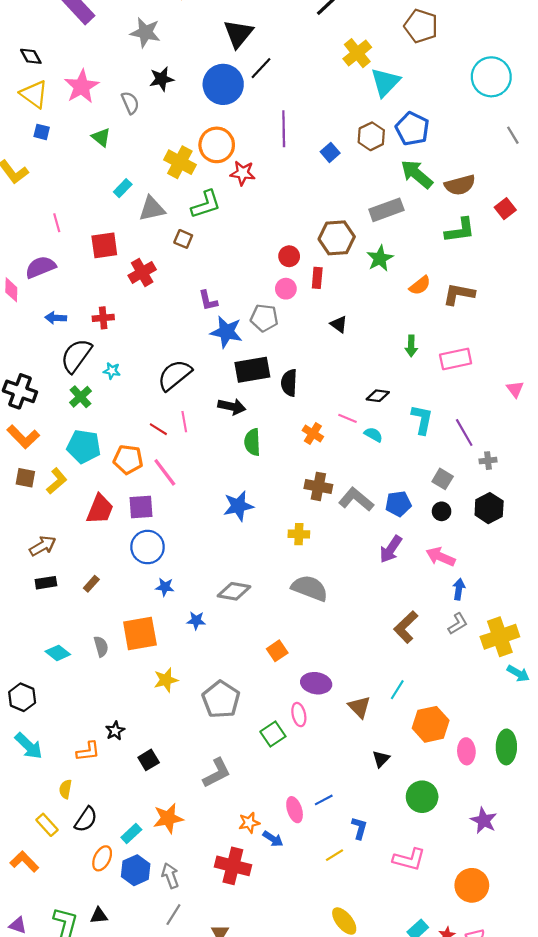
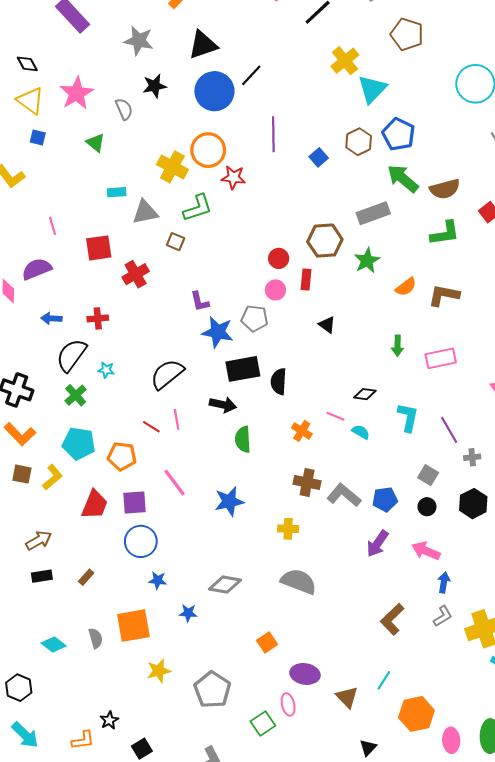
black triangle: (238, 34) -> (203, 45), moved, turned 32
cyan rectangle: (123, 188) -> (117, 192), turned 42
pink line: (165, 472) -> (174, 483), moved

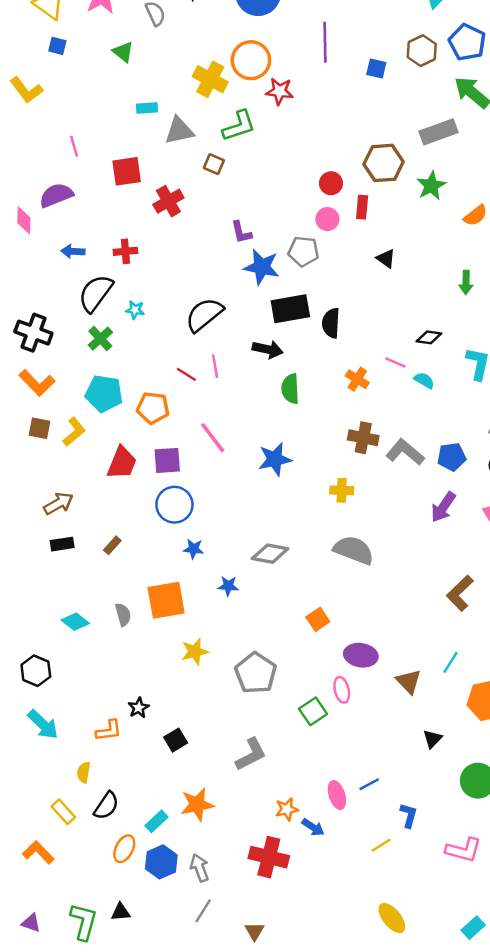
blue square: (319, 157) -> (376, 69), turned -36

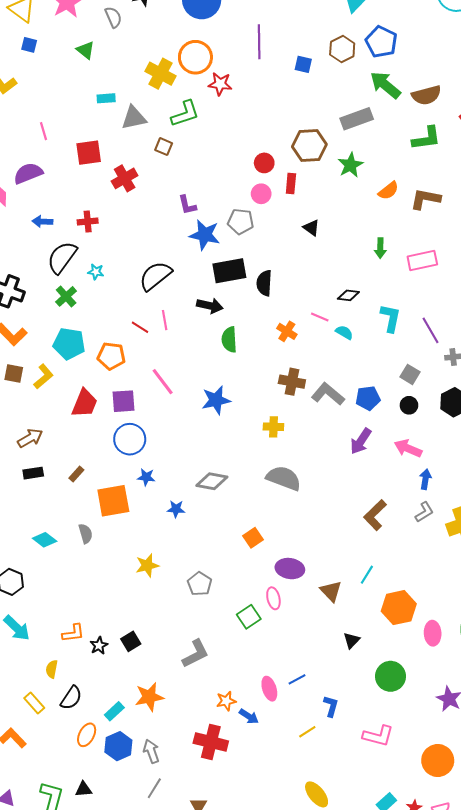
orange square: (166, 600) -> (113, 501), moved
gray pentagon: (256, 673) -> (200, 584), size x0.7
black star: (139, 708) -> (99, 646), moved

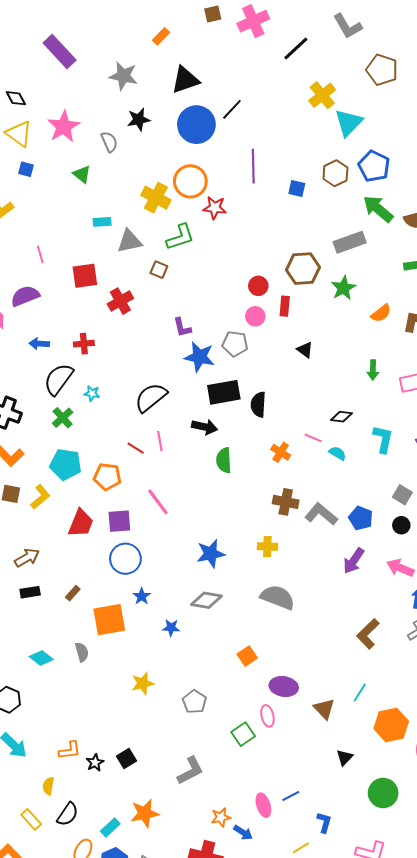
blue pentagon: (368, 398) -> (361, 518), turned 30
blue star: (216, 400) -> (211, 554), moved
blue star: (146, 477) -> (142, 596), turned 30

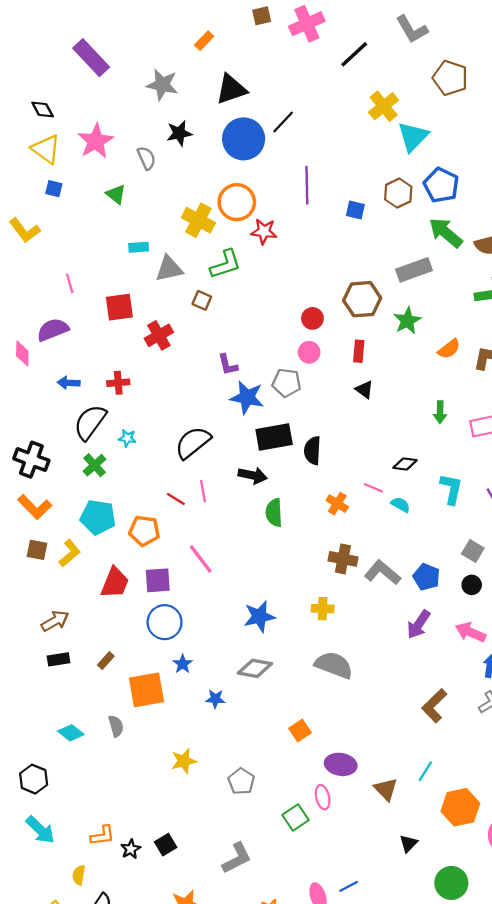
red rectangle: (285, 306) -> (359, 351), moved

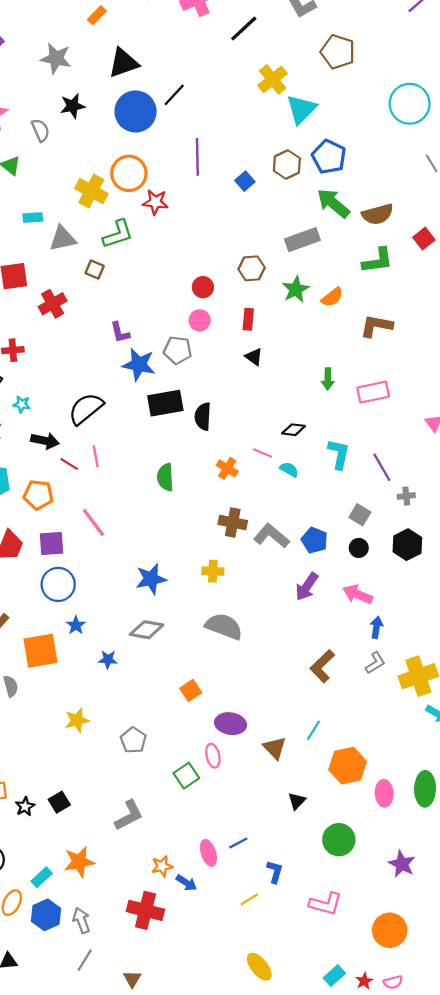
blue square: (355, 210) -> (245, 181), turned 36
brown hexagon: (362, 299) -> (252, 268), size x0.7
orange semicircle: (449, 349) -> (332, 297), moved
black arrow: (253, 475) -> (45, 441), moved

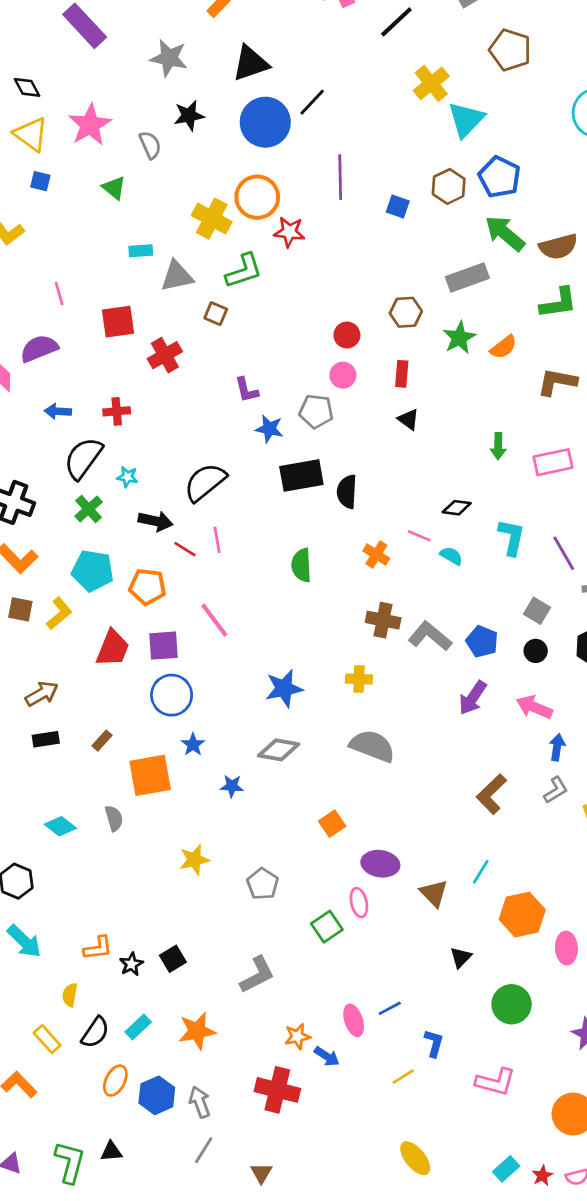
blue square: (245, 181) -> (398, 207), turned -30
blue star: (139, 365) -> (269, 429), size x0.7
cyan rectangle: (42, 877) -> (138, 1027), moved

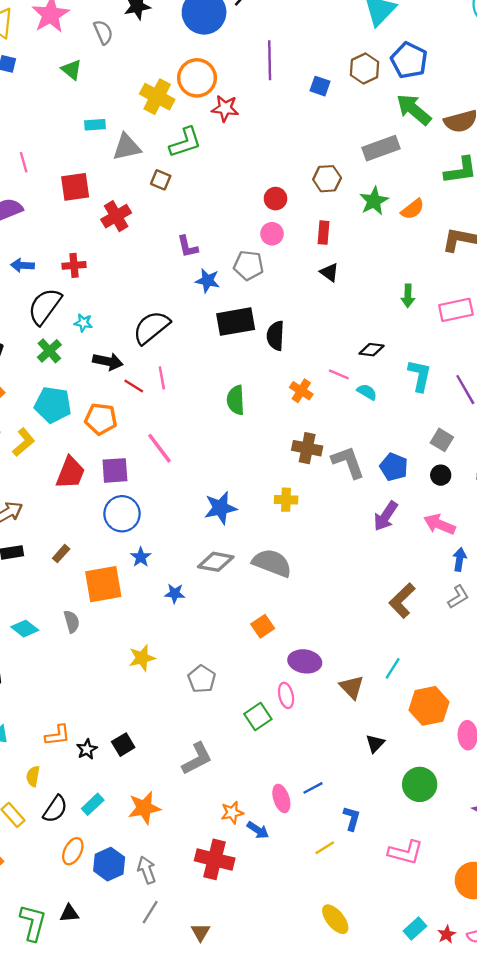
gray L-shape: (430, 636) -> (348, 462), turned 30
gray semicircle: (372, 746) -> (272, 563), moved

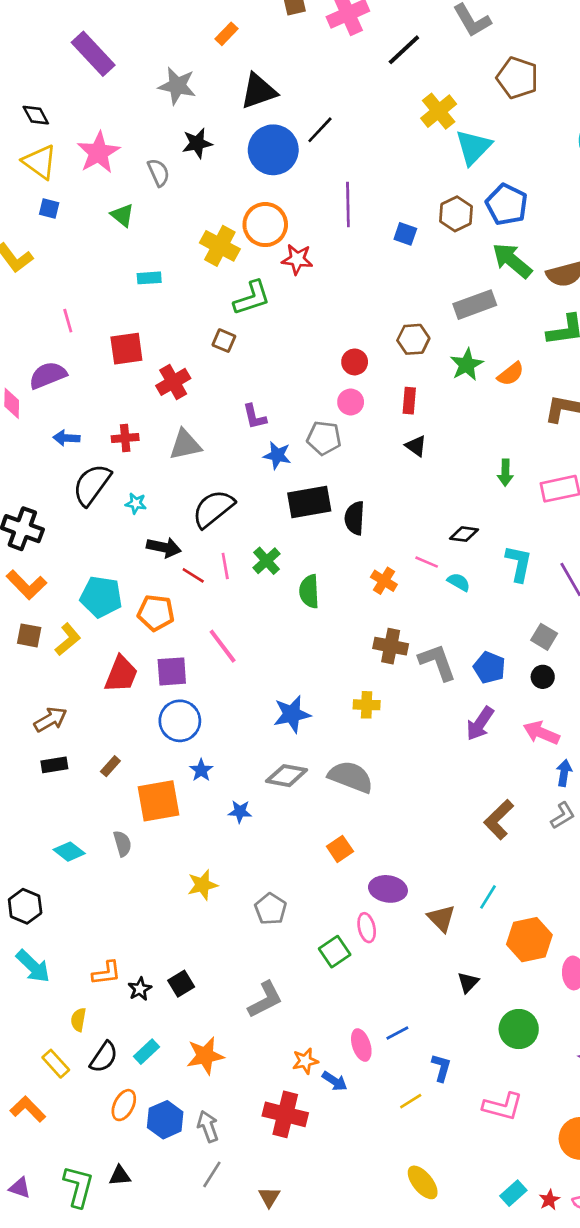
gray triangle: (127, 147) -> (185, 445), moved
green cross: (49, 351) -> (267, 561), moved

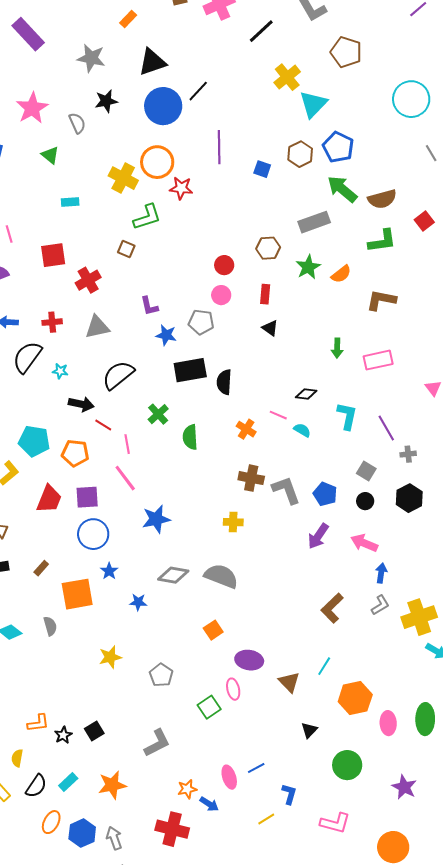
pink line: (225, 566) -> (127, 444), moved
blue star: (292, 714) -> (156, 519), moved

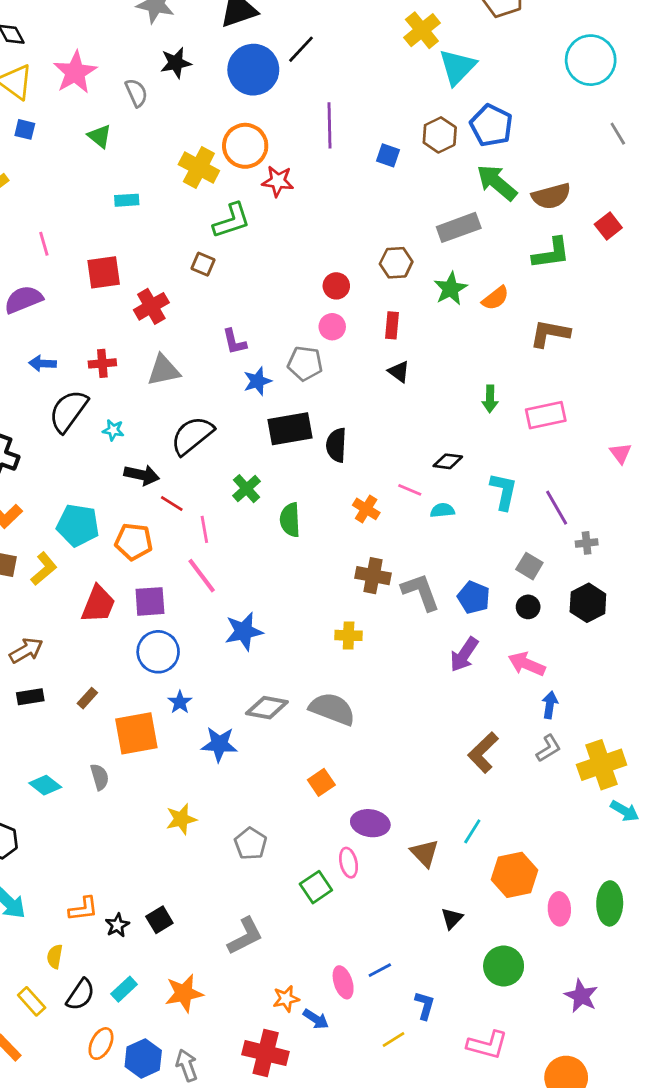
blue star: (166, 335) -> (257, 381), turned -30
cyan semicircle: (302, 430) -> (442, 510), turned -36
blue star: (138, 602) -> (219, 744), size x1.5

